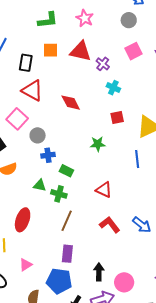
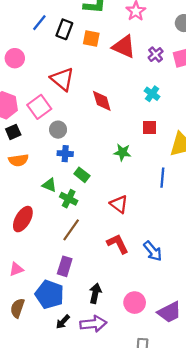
black rectangle: (26, 63) -> (64, 29), moved
purple cross: (103, 64) -> (156, 55), moved
pink circle: (124, 282) -> (135, 303), moved

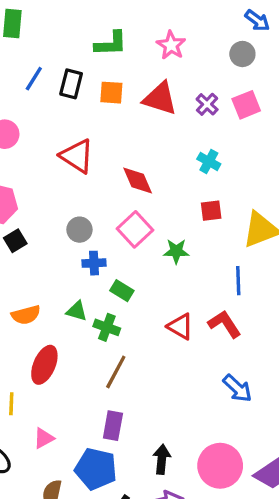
pink square: (39, 107) -> (135, 229), moved
orange semicircle: (18, 160) -> (26, 315), moved
red L-shape: (118, 244) -> (225, 324), moved
pink circle: (135, 303) -> (220, 466), size x1.4

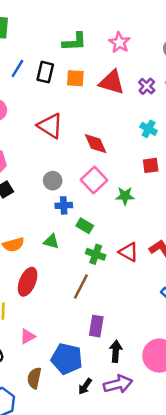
green cross: (107, 327) -> (96, 254), moved
purple rectangle: (113, 426) -> (96, 326), moved

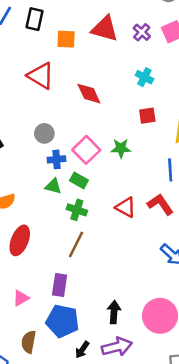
orange square: (75, 78) -> (66, 39), moved
pink square: (94, 180) -> (86, 150), moved
green triangle: (51, 241) -> (53, 186), moved
green cross: (96, 254) -> (77, 210), moved
purple rectangle: (96, 326) -> (60, 285), moved

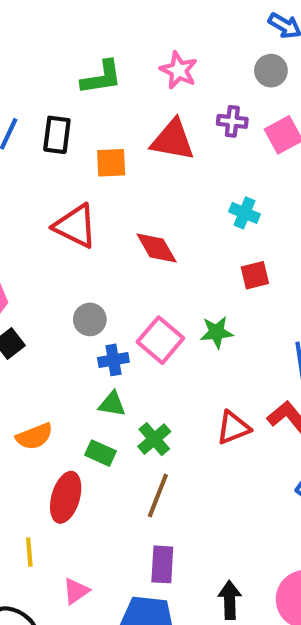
purple cross: (142, 32) -> (232, 121), moved, turned -30
green rectangle: (79, 180) -> (101, 453), moved
red triangle: (126, 207) -> (233, 428), turned -45
green cross: (77, 210) -> (154, 439), turned 36
purple rectangle: (60, 285) -> (162, 564), moved

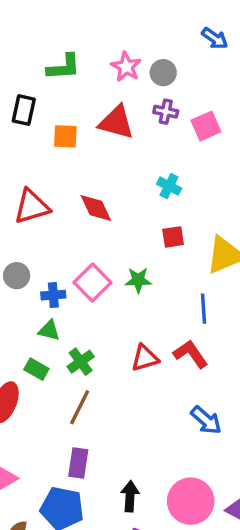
gray circle: (271, 71) -> (163, 73), moved
red triangle: (75, 226) -> (32, 207), moved, turned -48
gray circle: (90, 319) -> (17, 276), moved

